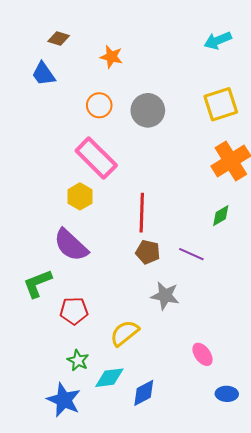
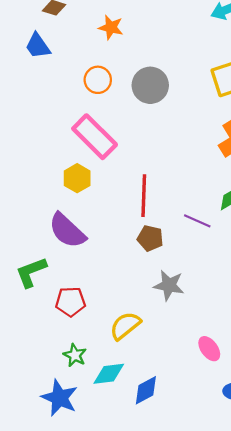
purple line: (191, 254) -> (197, 221), moved

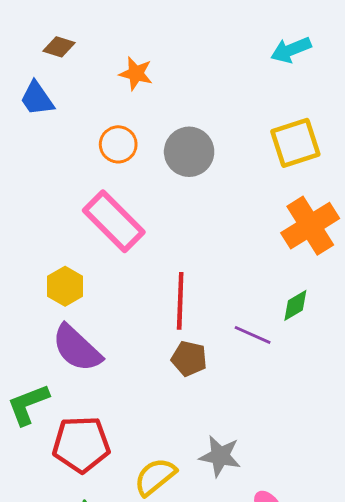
yellow hexagon: (77, 178) -> (65, 286), moved
gray star: (169, 285) -> (220, 456), moved
red pentagon: (70, 302) -> (81, 444), size x1.4

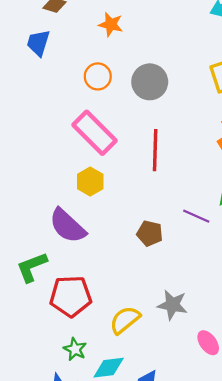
blue trapezoid: (37, 99) -> (38, 43), turned 52
yellow hexagon: (65, 286) -> (90, 181), moved
red line: (180, 301) -> (155, 150), moved

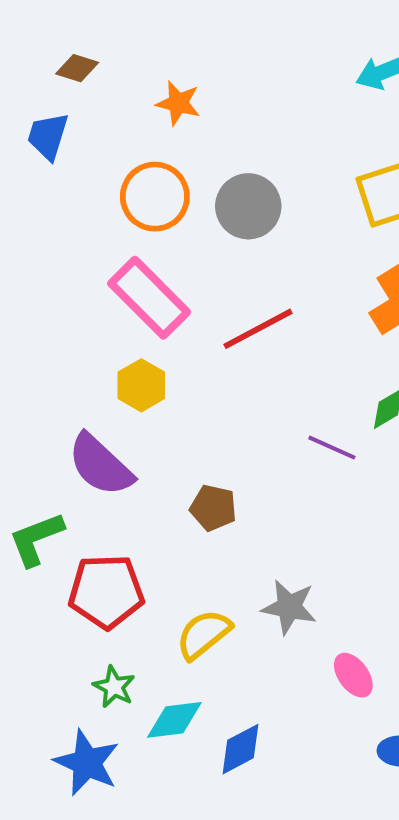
orange circle: (98, 76) -> (155, 197), size x1.4
red line: (155, 150) -> (258, 329), turned 60
brown pentagon: (150, 233) -> (213, 508), moved

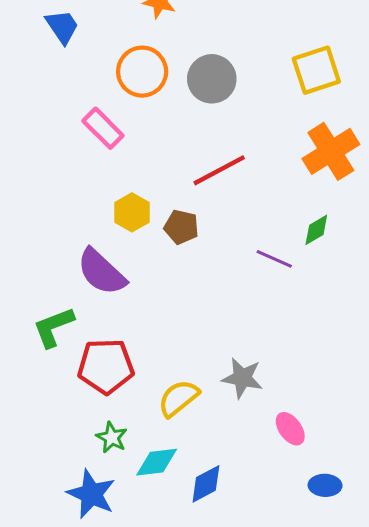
blue trapezoid: (48, 136) -> (62, 27), turned 129
pink rectangle: (149, 298) -> (103, 128), moved, size x0.7
brown pentagon: (213, 508) -> (181, 227), moved

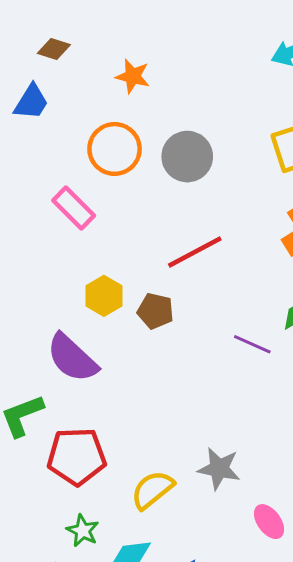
blue trapezoid: (62, 27) -> (31, 102), turned 66

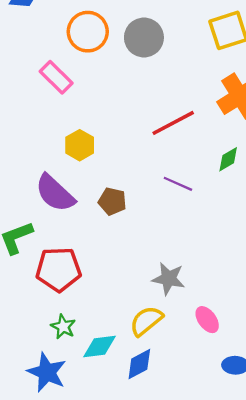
red line: (195, 252) -> (173, 123), moved
brown pentagon: (155, 311) -> (112, 201), moved
purple line: (252, 344) -> (178, 184), moved
yellow semicircle: (152, 490) -> (146, 321), moved

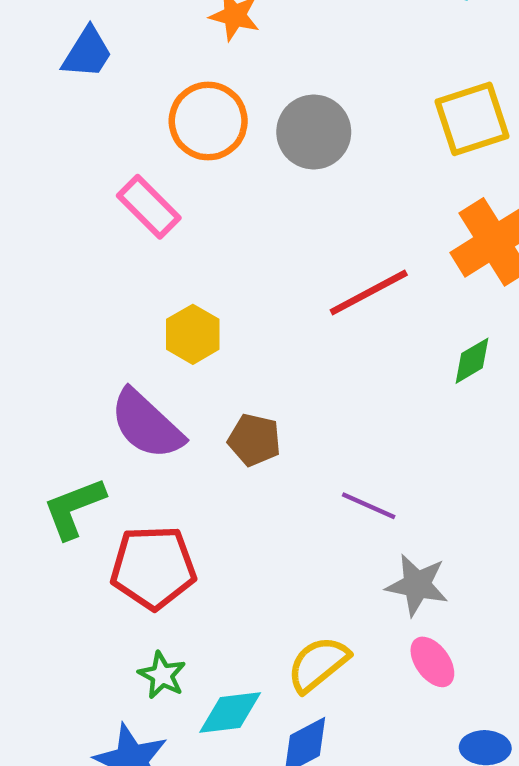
purple line: (178, 184) -> (369, 506), moved
gray star: (169, 279) -> (417, 585), moved

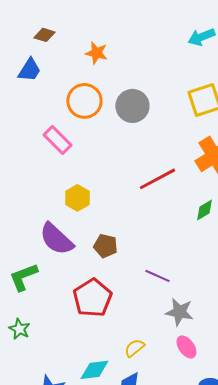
red pentagon: (153, 567) -> (92, 298), moved, turned -30
yellow semicircle: (318, 664) -> (134, 348), size x0.7
green star: (162, 675) -> (19, 329), moved

